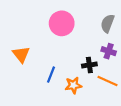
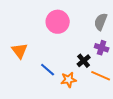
black cross: (89, 65) -> (84, 61), turned -32
blue line: (51, 75) -> (48, 70), turned -70

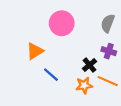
orange triangle: (20, 51) -> (35, 51), moved, turned 36
orange star: (69, 80) -> (84, 85), moved

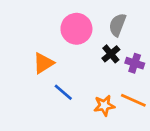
gray semicircle: (108, 23) -> (117, 25), moved
black cross: (89, 65) -> (111, 54), moved

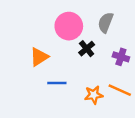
black cross: (111, 54) -> (87, 49), moved
blue line: (63, 92) -> (57, 83), turned -42

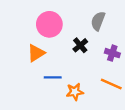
pink circle: (69, 26) -> (49, 24), moved
orange star: (94, 95) -> (75, 92), moved

